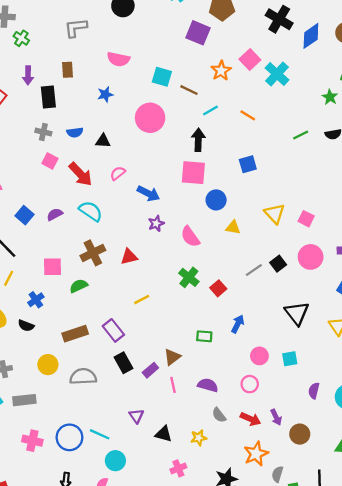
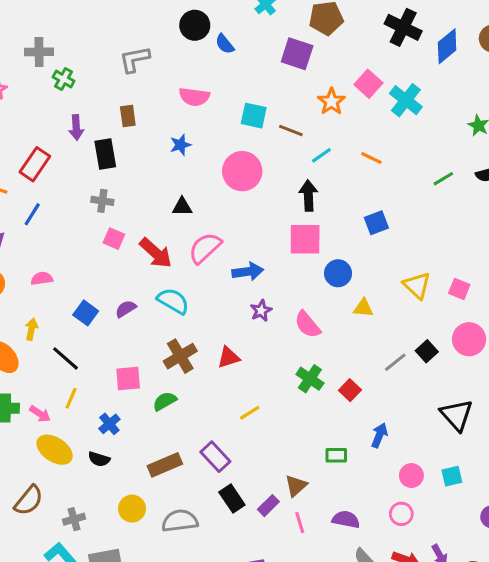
blue semicircle: (75, 132) -> (225, 44), moved, turned 63
pink semicircle: (118, 173) -> (205, 248), size x1.6
blue arrow: (148, 193) -> (248, 272), turned -30

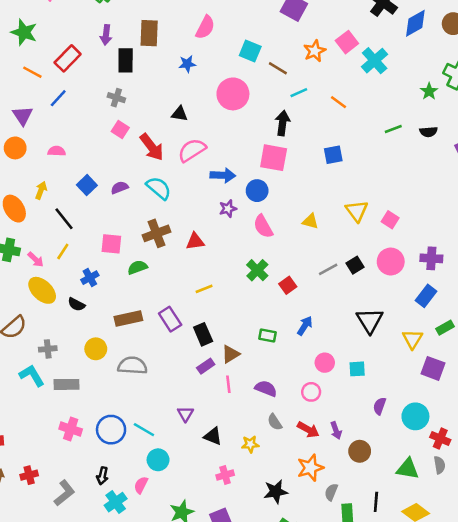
pink semicircle: (194, 97) -> (205, 27), turned -80
brown rectangle: (128, 116) -> (149, 33), size x1.5
blue circle: (338, 273) -> (257, 191), moved
black rectangle: (232, 498) -> (203, 334), moved

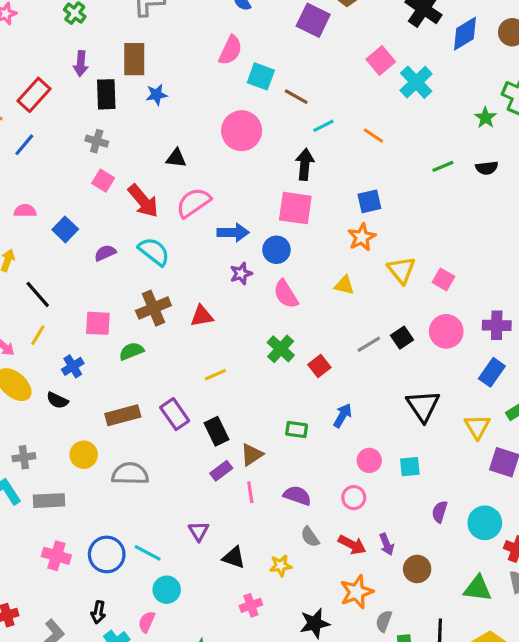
pink semicircle: (205, 27) -> (230, 50), moved
orange star: (315, 51) -> (362, 237), moved
blue star: (187, 64) -> (157, 95), moved
blue square: (87, 185) -> (65, 229), moved

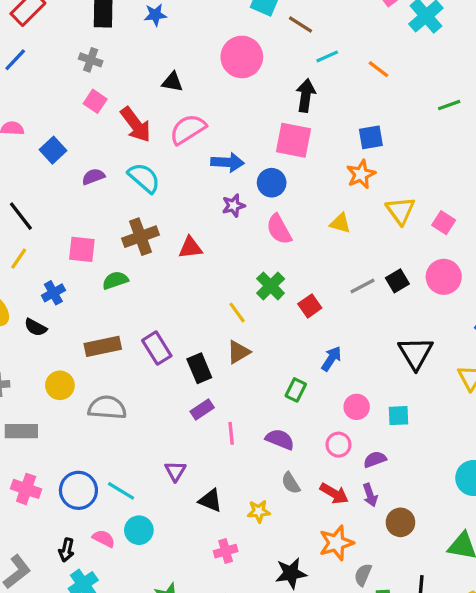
yellow line: (215, 375) -> (237, 313), moved, turned 75
green rectangle: (297, 430) -> (296, 390), moved, turned -75
brown triangle: (252, 455) -> (238, 352), moved
purple semicircle: (440, 512) -> (375, 459), moved, turned 50
pink semicircle: (147, 622) -> (104, 539), moved, turned 90

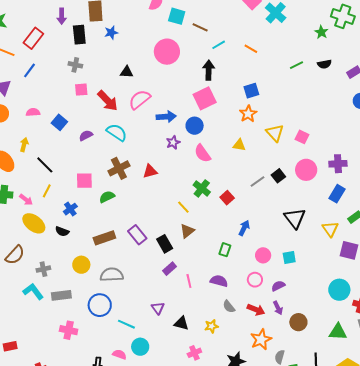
pink square: (95, 101) -> (81, 90), turned -32
pink square: (293, 140) -> (205, 98), turned -30
blue circle: (78, 490) -> (100, 305), moved

